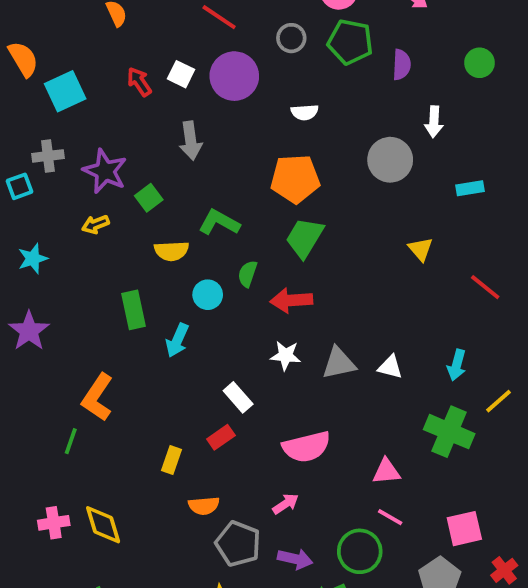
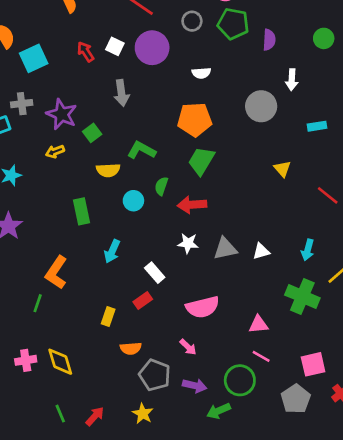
cyan arrow: (177, 340) -> (112, 251), moved
white triangle: (390, 367) -> (261, 251), turned -30
pink arrow: (286, 504) -> (188, 347), turned 78

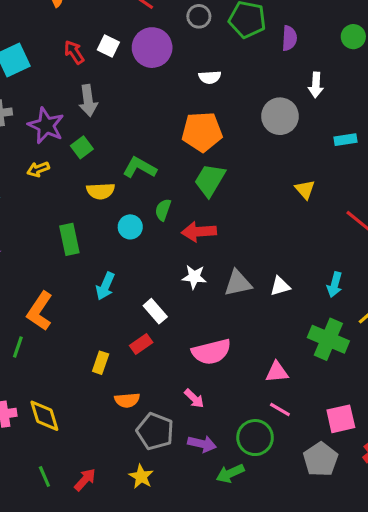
gray arrow: (121, 93) -> (88, 101), moved

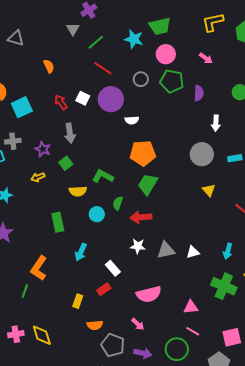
white semicircle: (210, 77) -> (132, 120), moved
gray circle: (280, 116) -> (202, 154), moved
purple star: (46, 126) -> (43, 149), size x0.7

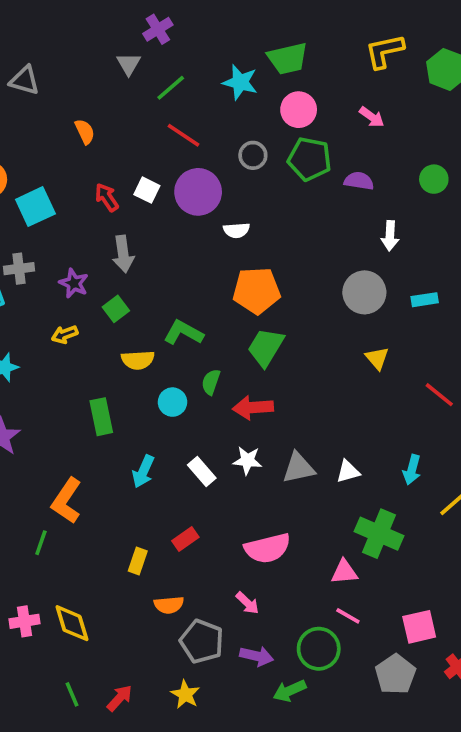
purple semicircle: (199, 93) -> (359, 181), turned -84
white rectangle: (113, 268) -> (202, 471), moved
green cross: (224, 286) -> (379, 534), moved

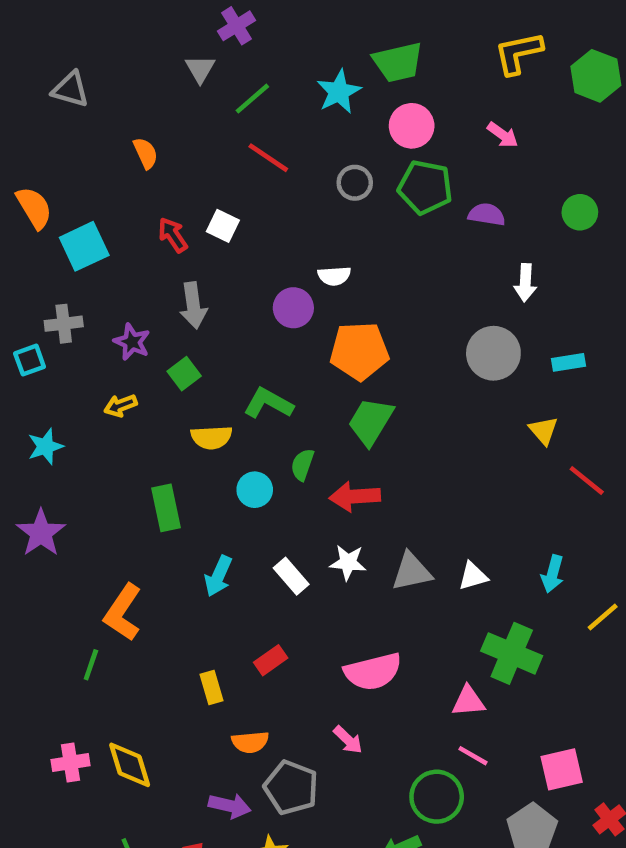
cyan star: (240, 82) -> (339, 92), turned 30
purple circle: (198, 192) -> (293, 308), moved, size x0.7
yellow triangle: (377, 358) -> (543, 431), moved
yellow rectangle: (138, 561) -> (211, 688), turned -35
purple arrow: (257, 656) -> (230, 806), moved

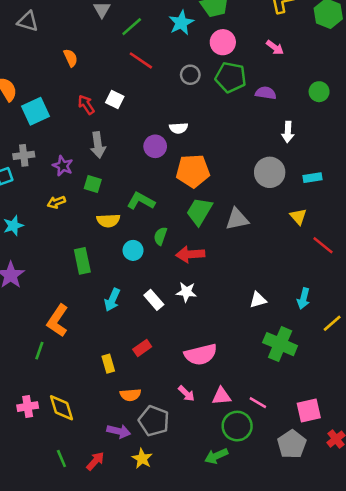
green square: (184, 374) -> (93, 184), turned -36
gray triangle: (412, 572) -> (237, 219), moved
pink triangle: (468, 701) -> (222, 396), moved

